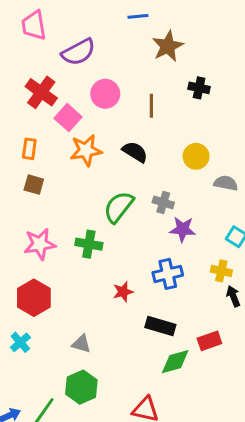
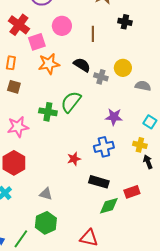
pink square: (68, 118) -> (37, 42), turned 30
gray cross: (163, 202) -> (101, 77), moved
green cross: (89, 244) -> (48, 112), moved

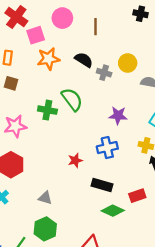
black cross: (125, 22) -> (140, 14), moved
green semicircle: (71, 102) -> (72, 99), turned 105
green diamond: (109, 206) -> (113, 211), turned 40

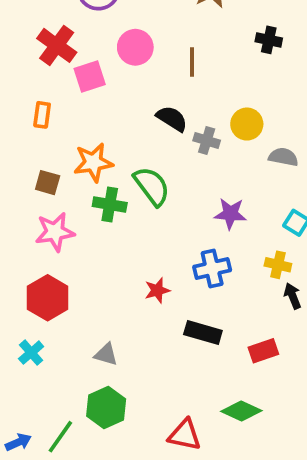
orange star: (48, 59) -> (93, 162), moved
brown square: (11, 83) -> (48, 183), moved
green diamond: (113, 211) -> (241, 411), moved

